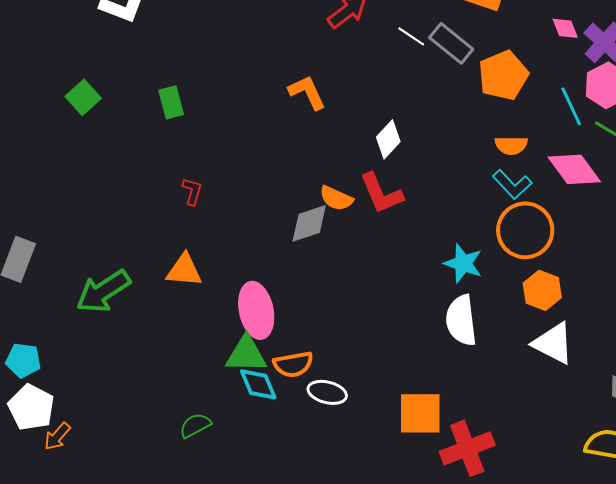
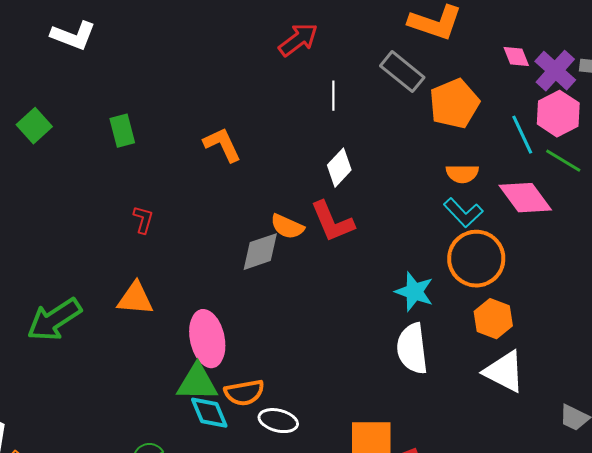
white line: (411, 36) -> (333, 96), moved, turned 56
orange L-shape: (307, 92) -> (222, 145), moved

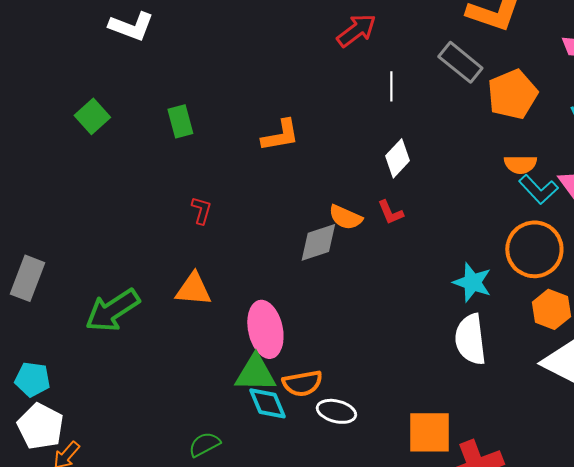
orange L-shape: (222, 145) -> (280, 135), turned 105
cyan L-shape: (463, 213) -> (538, 189), moved
red L-shape: (332, 222) -> (390, 212), size x0.6

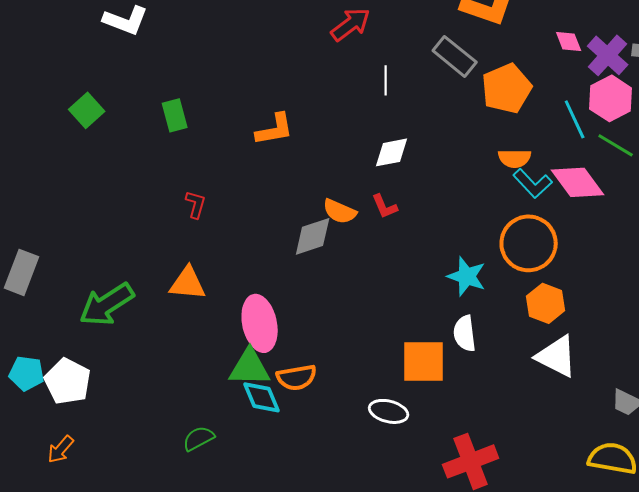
white diamond: (397, 158) -> (392, 152), turned 36
white semicircle: (470, 339) -> (465, 333), size x0.7
white ellipse: (336, 411) -> (389, 411), moved
white pentagon: (40, 426) -> (68, 381), moved
orange square: (429, 432) -> (424, 361), moved

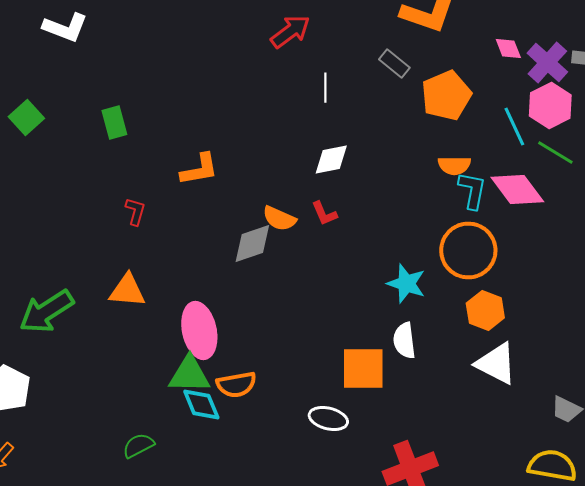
gray rectangle: (455, 56) -> (394, 64), size x0.7
orange L-shape: (275, 129) -> (199, 170), moved
cyan L-shape: (533, 183) -> (472, 190), turned -126

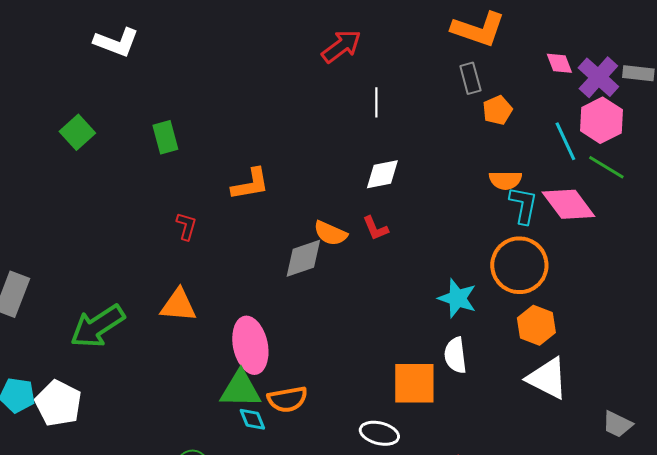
gray rectangle: (394, 64) -> (470, 78), moved, turned 36
orange pentagon: (446, 96) -> (497, 110), size x0.6
cyan diamond: (201, 404) -> (252, 419), size x0.7

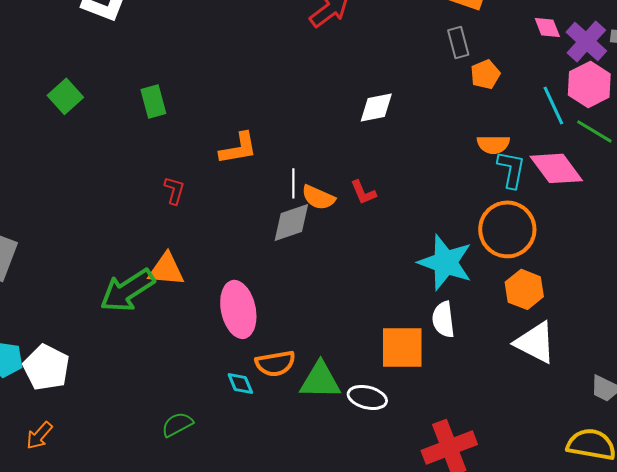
white line: (376, 102) -> (293, 183), moved
white diamond: (382, 174) -> (376, 107), moved
cyan star: (457, 298) -> (445, 262), size x1.4
green arrow: (97, 326) -> (127, 290), moved
green triangle: (240, 389) -> (320, 380), moved

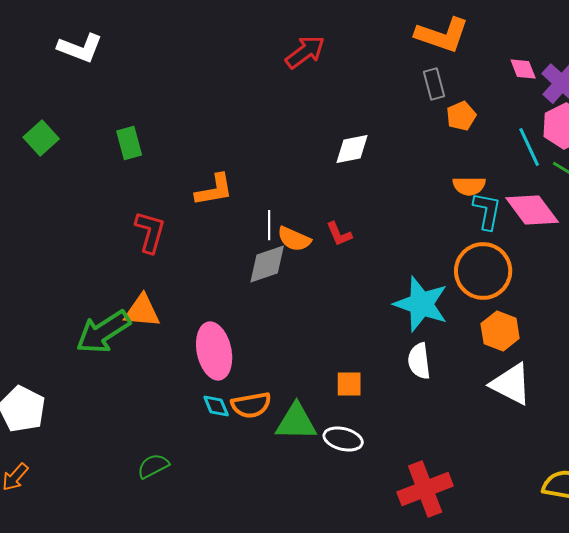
red L-shape: (174, 190) -> (150, 232), size x1.5
orange square: (402, 347) -> (349, 384), moved, size x0.6
cyan diamond: (240, 383) -> (216, 406), moved

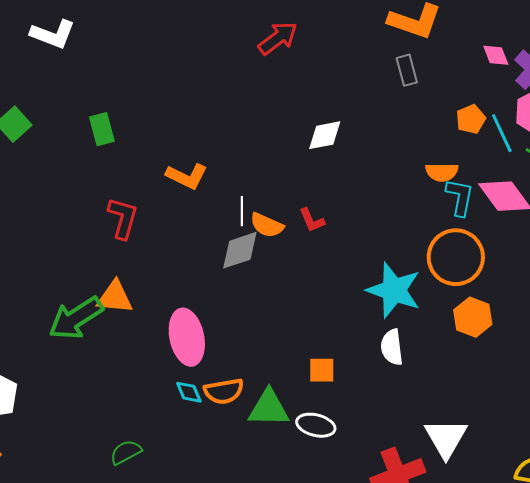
orange pentagon: (461, 116) -> (471, 119), moved
orange L-shape: (214, 190) -> (187, 176), turned 36
white triangle: (511, 384) -> (446, 438), moved, turned 33

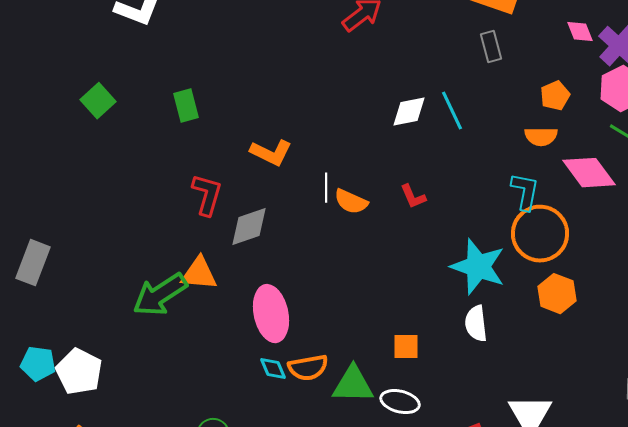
cyan line: (502, 133) -> (452, 111), moved
orange semicircle: (442, 172) -> (541, 137), moved
cyan L-shape: (460, 197) -> (525, 192), moved
red L-shape: (312, 220) -> (413, 197), moved
gray diamond: (240, 250) -> (249, 227), moved

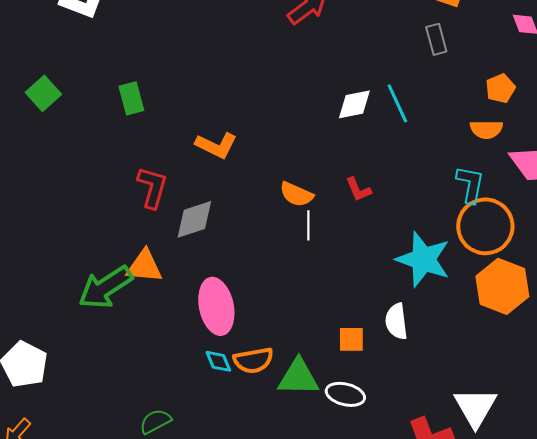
white line: (326, 188) -> (308, 225), moved
orange hexagon: (557, 294) -> (502, 286), size x1.4
white semicircle: (476, 324) -> (396, 321), moved

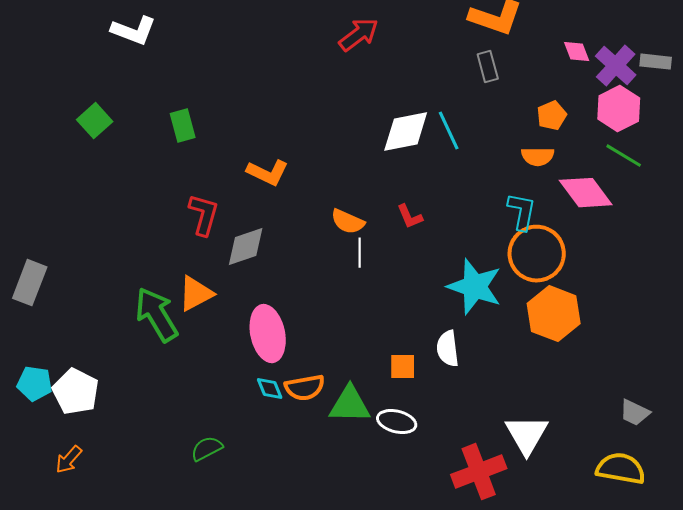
white diamond: (354, 104) -> (406, 132), size x1.4
orange triangle: (144, 266) -> (196, 294), turned -33
green arrow: (105, 287) -> (157, 315), turned 92

